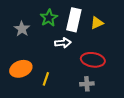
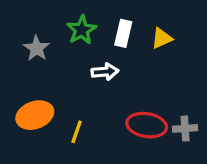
white rectangle: (74, 20) -> (123, 33), size x0.7
red ellipse: (93, 60) -> (147, 125), moved
gray cross: (87, 84) -> (185, 128), moved

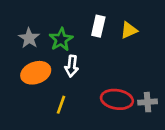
green star: (82, 30) -> (61, 39), moved
white arrow: (105, 72) -> (72, 66), moved, turned 102
orange ellipse: (35, 115) -> (36, 73), moved

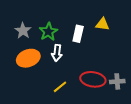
white rectangle: (98, 26) -> (78, 34), moved
yellow triangle: (129, 30) -> (102, 24), turned 32
yellow line: (61, 105) -> (60, 87), moved, turned 32

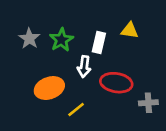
white arrow: (57, 53) -> (84, 67), moved
orange ellipse: (28, 58) -> (49, 88), moved
red ellipse: (93, 79) -> (116, 83), moved

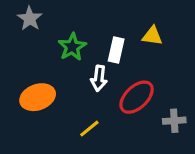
gray star: (29, 38) -> (30, 19), moved
red ellipse: (116, 83) -> (137, 97), turned -52
orange ellipse: (49, 88) -> (38, 97), moved

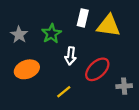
gray star: (30, 19) -> (19, 35), moved
yellow triangle: (152, 36) -> (108, 26), size x1.6
white rectangle: (116, 50) -> (83, 18), moved

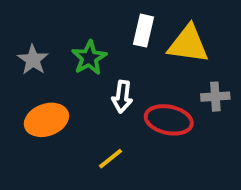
red ellipse: (97, 69) -> (169, 120), turned 55
gray cross: (124, 86) -> (215, 97), moved

